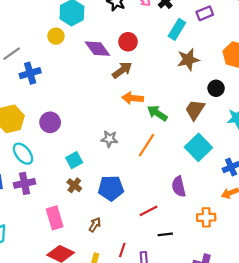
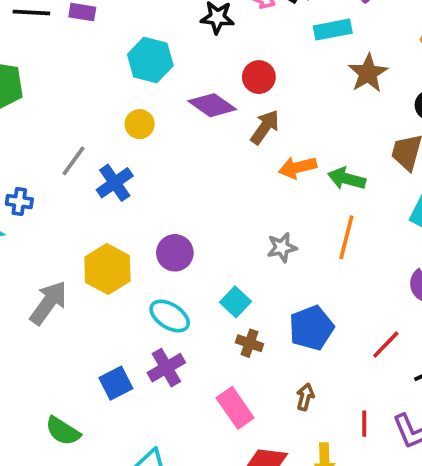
cyan rectangle: (177, 29) -> (333, 30), turned 66
yellow circle: (56, 36) -> (140, 124), moved
cyan ellipse: (23, 154) -> (170, 316), moved

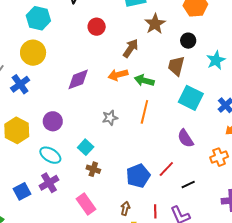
purple diamond: (212, 105) -> (78, 79), moved, turned -55
yellow circle: (140, 124) -> (33, 53), size x1.6
brown arrow: (265, 127) -> (131, 48), moved
blue pentagon: (311, 328) -> (138, 176), moved
brown arrow: (305, 397) -> (125, 208), moved

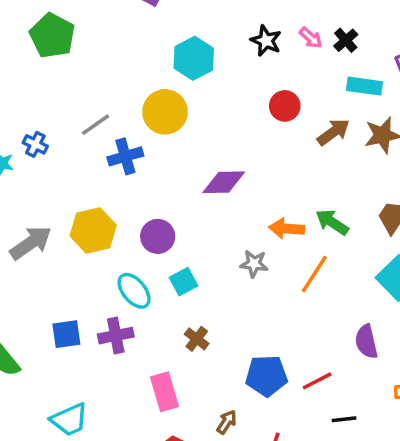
brown arrow: (131, 48) -> (333, 132), moved
orange arrow: (118, 75) -> (287, 229), moved
cyan square: (86, 147) -> (184, 282), moved

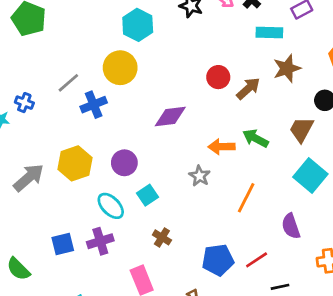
red circle: (285, 106) -> (218, 77), moved
brown arrow: (333, 132) -> (248, 88), moved
gray star: (254, 264) -> (200, 176), turned 30
orange line: (314, 274) -> (246, 198), moved

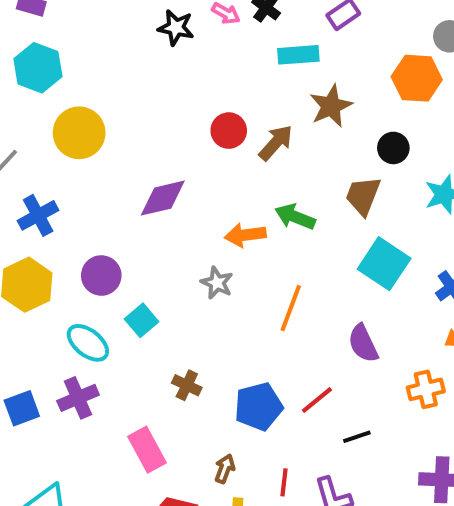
cyan hexagon: (138, 25) -> (38, 68), moved
blue cross: (94, 105) -> (38, 215), moved
brown cross: (162, 237) -> (187, 385), moved

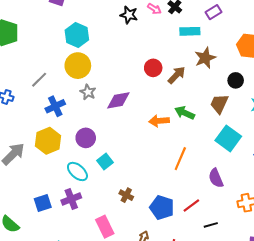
cyan hexagon: (38, 68) -> (77, 35), moved
gray star: (217, 283) -> (88, 92), moved
blue pentagon: (259, 407) -> (162, 207), turned 30

